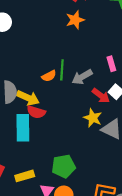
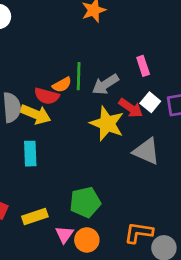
red semicircle: (36, 112) -> (47, 96), moved
yellow star: (93, 118) -> (107, 124), moved, size x1.4
cyan rectangle: (23, 128) -> (30, 154), size x0.7

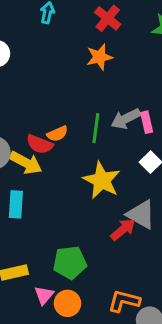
green line: (79, 76) -> (96, 128), moved
gray arrow: (105, 84) -> (126, 119), moved
red arrow: (131, 108) -> (123, 229), moved, turned -80

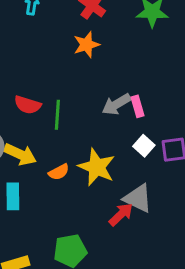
green line: (96, 128) -> (57, 115), moved
orange semicircle: (57, 134) -> (59, 172), moved
red semicircle: (40, 144) -> (28, 105), moved

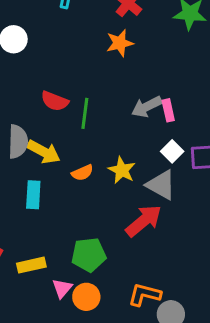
yellow star: (97, 167) -> (122, 170), size x0.7
gray triangle: (138, 198) -> (161, 185), moved
red arrow: (121, 214) -> (144, 221), size x1.4

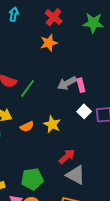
green line: (85, 113) -> (28, 88), turned 30
gray triangle: (161, 185) -> (76, 175), moved
red arrow: (144, 221) -> (67, 156), size x0.7

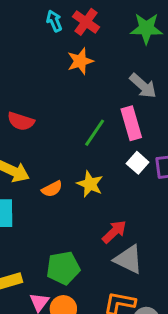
cyan arrow: (14, 14) -> (54, 21), moved, turned -32
gray arrow: (67, 83) -> (143, 86), moved, turned -108
pink rectangle: (81, 85) -> (131, 123), size x1.5
green line: (28, 88) -> (95, 133), moved

